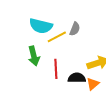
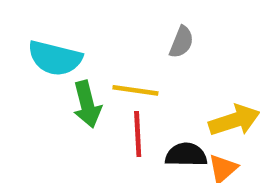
cyan semicircle: (41, 26) -> (55, 58), moved
yellow line: (57, 37) -> (135, 90), moved, turned 36

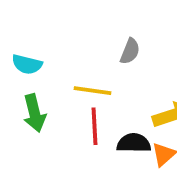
cyan semicircle: (55, 58) -> (27, 64), size x0.7
green arrow: (87, 104) -> (34, 113), moved

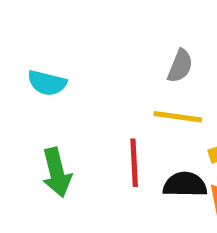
yellow line: (93, 91) -> (178, 117), moved
green arrow: (34, 113) -> (57, 172), moved

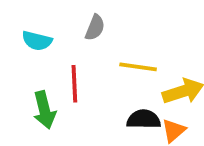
gray semicircle: (180, 66) -> (95, 28), moved
red line: (134, 163) -> (74, 84), moved

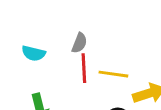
red line: (74, 84) -> (84, 68), moved

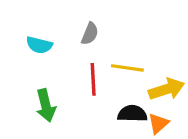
red line: (84, 68) -> (93, 79), moved

